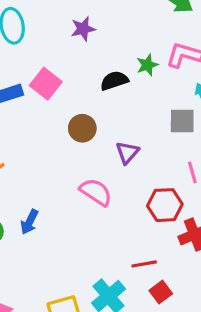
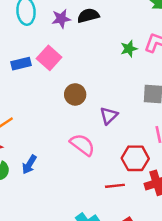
purple star: (83, 29) -> (61, 19), moved
black semicircle: (114, 81) -> (88, 16), moved
red line: (144, 264) -> (115, 186), moved

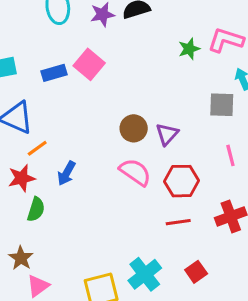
brown circle: (75, 94) -> (134, 128), moved
red hexagon: (135, 158) -> (182, 181), moved
blue arrow: (29, 165) -> (66, 173), moved

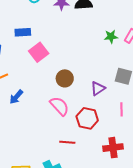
pink square: (89, 64) -> (39, 52), moved
purple triangle: (167, 134) -> (98, 88), moved
red line: (178, 222) -> (67, 142), moved

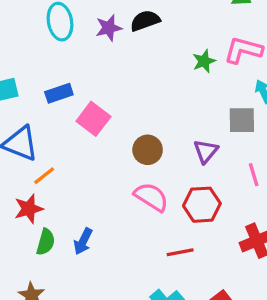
blue arrow: (16, 97) -> (83, 241), moved

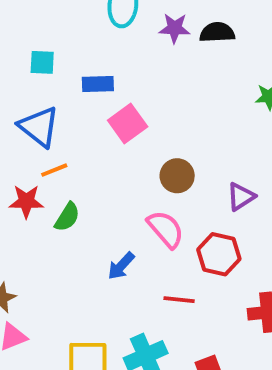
blue arrow: (83, 241) -> (121, 266), moved
green semicircle: (46, 242) -> (67, 217), moved

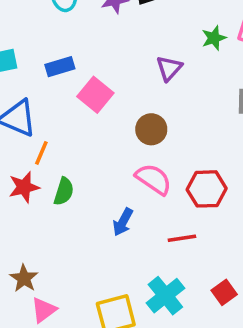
orange line: (54, 170) -> (41, 153), turned -30
purple triangle: (241, 197) -> (169, 68), moved

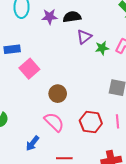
purple triangle: (169, 68) -> (84, 37), moved
red hexagon: (207, 189) -> (91, 122), moved

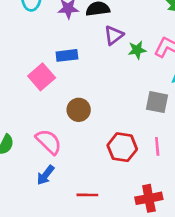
blue rectangle: (12, 49) -> (67, 55), moved
pink semicircle: (54, 122) -> (49, 142), moved

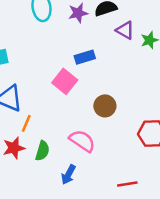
purple triangle: (114, 35) -> (125, 30), turned -42
blue arrow: (45, 175) -> (68, 175), moved

